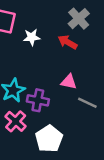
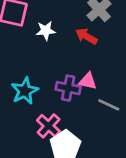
purple cross: (38, 100) -> (68, 88), moved
pink cross: (16, 121) -> (49, 126), moved

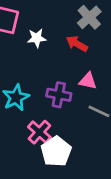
pink triangle: (88, 81) -> (88, 81), moved

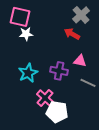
white star: (37, 38) -> (26, 34), moved
white pentagon: (56, 151) -> (57, 112), turned -30

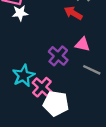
purple cross: (59, 71) -> (58, 56), turned 30
cyan star: (28, 73) -> (23, 76), moved

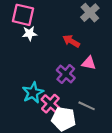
red arrow: (73, 13) -> (71, 41), moved
gray line: (92, 70) -> (87, 106), moved

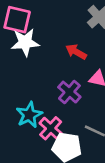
white star: (30, 33) -> (25, 42), size x1.5

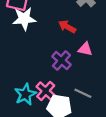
cyan star: (29, 115) -> (25, 94), moved

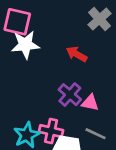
pink triangle: (85, 49) -> (90, 103), moved
pink cross: (46, 91) -> (51, 131), turned -30

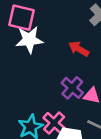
pink cross: (51, 131) -> (54, 123), turned 30

